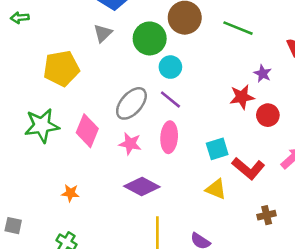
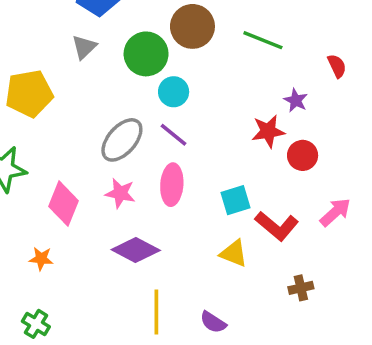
pink diamond: (87, 131) -> (63, 204), moved

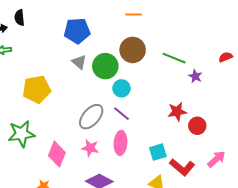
gray triangle: (84, 47) -> (79, 62), moved, turned -35
red semicircle: (337, 66) -> (226, 57), moved, turned -88
purple star: (296, 100) -> (195, 76), moved

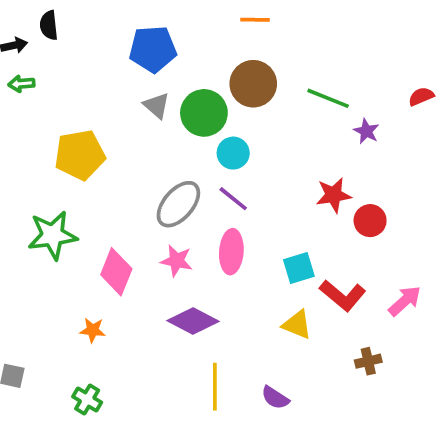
pink arrow: (216, 159) -> (405, 301), moved

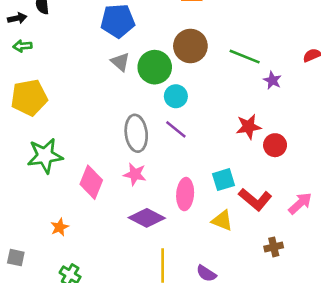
yellow pentagon: (80, 155) -> (29, 98), moved
gray ellipse: (178, 204) -> (136, 133), turned -48
pink ellipse: (231, 252) -> (185, 194), moved
orange star: (93, 330) -> (60, 227), moved, turned -30

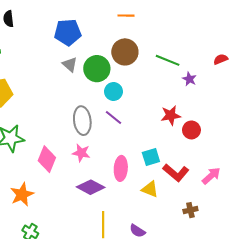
orange star: (60, 227) -> (22, 194), size x1.6

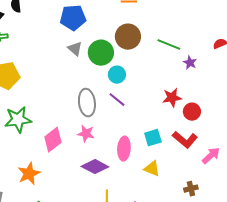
pink diamond: (47, 159) -> (53, 140), turned 30
red L-shape: (176, 173) -> (185, 140), moved

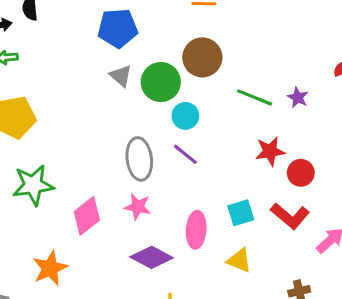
green line: (169, 45) -> (255, 97), moved

